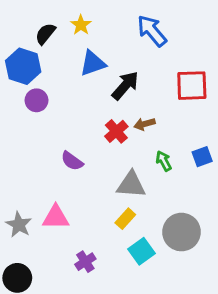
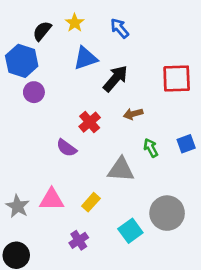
blue arrow: (152, 31) -> (120, 28), moved, size x0.7
red cross: (116, 131) -> (90, 122), moved
yellow rectangle: (125, 219) -> (91, 202), moved

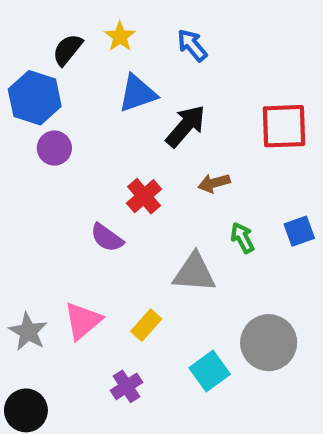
pink triangle: (52, 199) -> (83, 321), turned -40

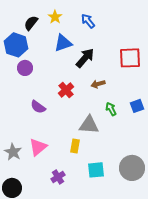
purple semicircle: (107, 238) -> (38, 107), moved
yellow rectangle: (146, 325) -> (75, 146), moved, turned -32
gray circle: (269, 343) -> (132, 168), moved
cyan square: (210, 371) -> (96, 170), turned 30

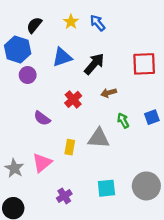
yellow star: (55, 17) -> (71, 22), moved
blue triangle: (63, 43) -> (62, 57), moved
yellow rectangle: (75, 146) -> (70, 147), moved

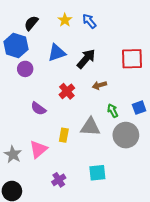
gray circle: (146, 186) -> (126, 135), moved

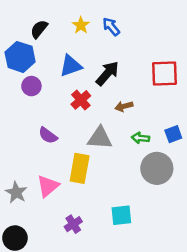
red cross: (67, 91) -> (81, 100), moved
green arrow: (113, 111) -> (140, 138), turned -56
gray triangle: (90, 127) -> (100, 138), moved
yellow rectangle: (64, 135) -> (80, 168), size x1.6

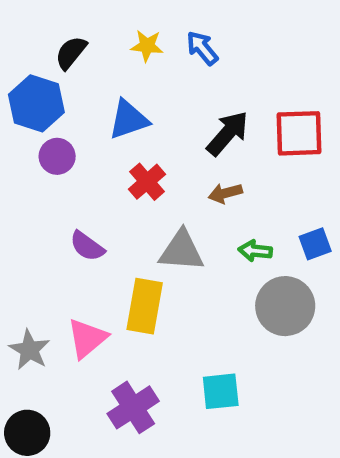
yellow star: (81, 25) -> (147, 46), turned -30
black arrow: (107, 73) -> (228, 133), moved
purple cross: (73, 224) -> (133, 407), size x1.5

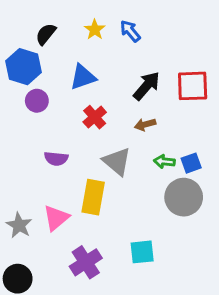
yellow star: (147, 46) -> (95, 30), turned 30
blue square: (315, 244) -> (191, 163), moved
purple semicircle: (87, 246) -> (56, 159), turned -30
gray triangle: (182, 251) -> (117, 162), turned 36

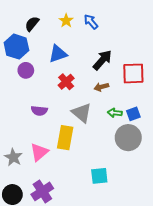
red square: (193, 86) -> (133, 73), moved
purple cross: (86, 262) -> (42, 191), moved

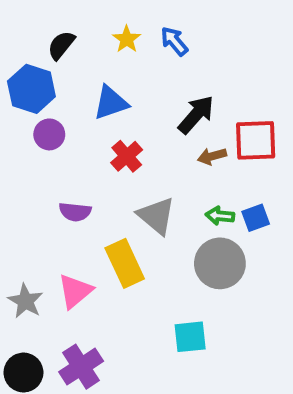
brown arrow: (101, 87) -> (212, 156), moved
yellow rectangle: (65, 138) -> (125, 263), turned -35
gray circle: (128, 138) -> (220, 263), moved

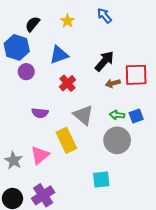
blue arrow: (174, 41) -> (104, 16), moved

